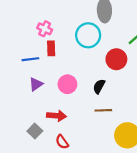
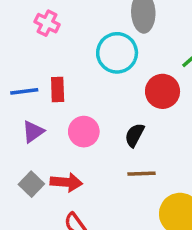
pink cross: (45, 29) -> (47, 23), moved
red rectangle: (51, 48) -> (58, 90), moved
gray square: (35, 131) -> (31, 184), moved

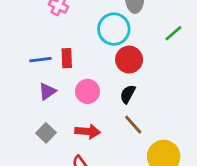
red circle: (163, 91) -> (129, 60), moved
brown line: (142, 174) -> (133, 125), turned 50
red arrow: (66, 182) -> (88, 132), moved

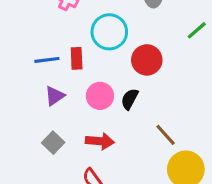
cyan circle: (114, 29) -> (109, 32), moved
black semicircle: (128, 94) -> (130, 99), moved
brown line: (133, 125) -> (166, 135), moved

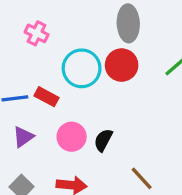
red rectangle: (77, 58) -> (47, 97), turned -60
red circle: (147, 60) -> (122, 65), moved

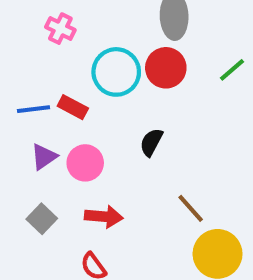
pink circle: (72, 137) -> (85, 163), moved
black semicircle: (103, 140) -> (151, 142), moved

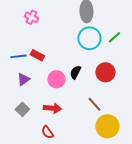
red circle: (166, 68) -> (105, 72), moved
cyan circle: (116, 72) -> (89, 38), moved
pink circle: (85, 163) -> (56, 79), moved

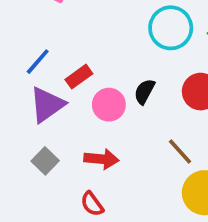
red rectangle: (37, 55) -> (79, 77), moved, turned -64
blue line: (18, 56) -> (38, 62), turned -42
purple triangle: (23, 79) -> (47, 105), size x1.5

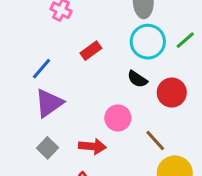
red rectangle: (79, 77) -> (91, 51), moved
black semicircle: (144, 92) -> (137, 79), moved, turned -84
pink circle: (109, 105) -> (118, 118), moved

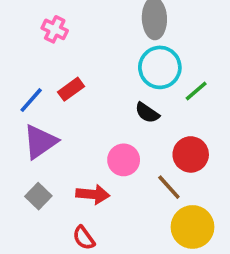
green line: (185, 40) -> (196, 91), moved
red rectangle: (91, 51) -> (71, 89), moved
red circle: (172, 93) -> (191, 154), moved

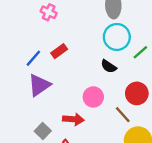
gray square: (38, 196) -> (43, 131), moved

